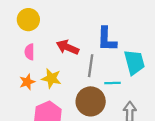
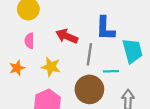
orange star: (27, 82) -> (17, 68), moved

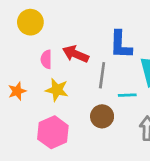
pink semicircle: (29, 41) -> (46, 59), moved
brown circle: (89, 89) -> (102, 116), size x0.7

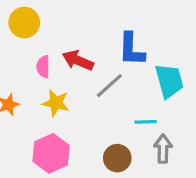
gray line: (102, 75) -> (109, 86), turned 40
cyan line: (127, 95) -> (146, 122), moved
brown circle: (102, 116) -> (117, 158), moved

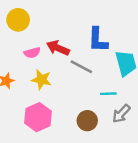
pink semicircle: (43, 67) -> (32, 53), turned -105
gray line: (109, 86) -> (81, 67), turned 70
gray arrow: (163, 149) -> (121, 114), turned -138

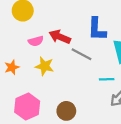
pink hexagon: (38, 117) -> (27, 107), moved
brown circle: (87, 121) -> (66, 111), moved

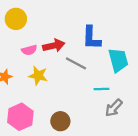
red arrow: (60, 37) -> (54, 46), turned 144

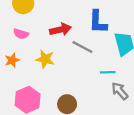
pink semicircle: (29, 50) -> (21, 34), moved, turned 32
gray arrow: (114, 108) -> (120, 91), turned 96

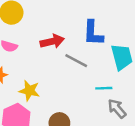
yellow star: (45, 59) -> (29, 91), moved

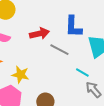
cyan line: (104, 88) -> (82, 73), turned 32

